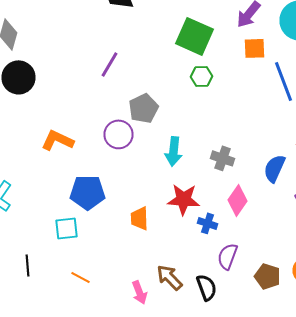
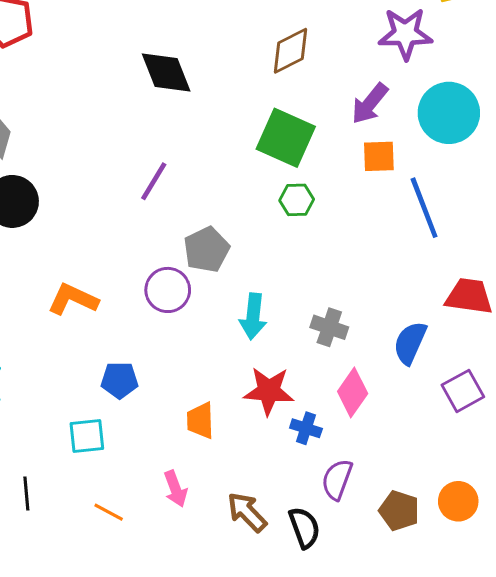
blue pentagon: (88, 192) -> (120, 380), size x0.7
pink arrow: (140, 292) -> (175, 489), moved

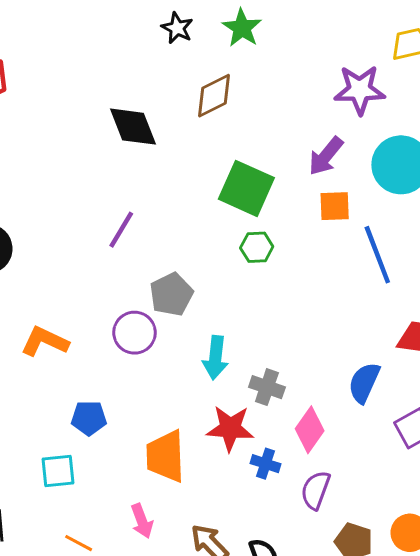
brown diamond: (290, 51) -> (214, 96), moved
gray cross: (329, 327) -> (267, 387), moved
orange trapezoid: (200, 420) -> (165, 456), size x1.5
purple semicircle: (337, 480) -> (316, 490), moved

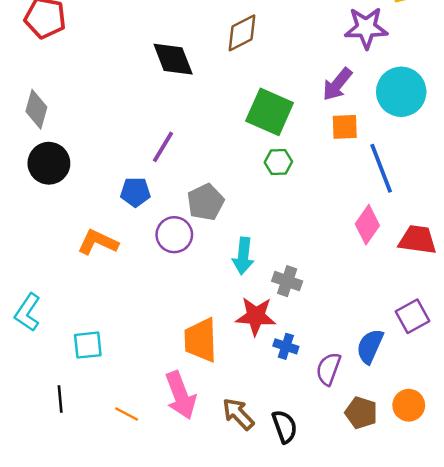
blue semicircle: (364, 383) -> (370, 346), moved
blue pentagon: (89, 418) -> (135, 192), moved
pink diamond: (310, 430) -> (367, 225), moved
cyan square: (58, 471) -> (88, 345), moved
pink arrow: (142, 521) -> (181, 395), size x1.6

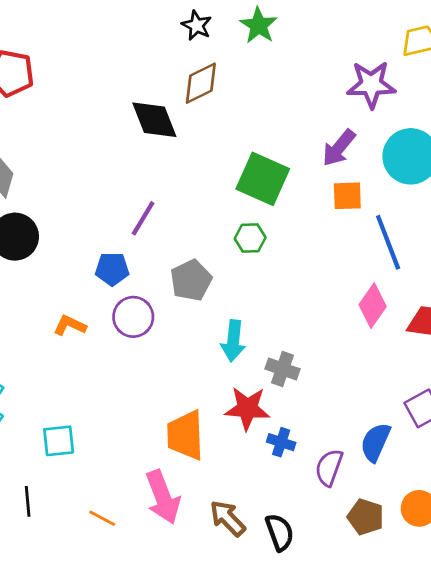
brown diamond: (242, 33) -> (201, 83), moved
green hexagon: (278, 162) -> (250, 238), moved
purple circle: (174, 235) -> (133, 317), moved
orange L-shape: (98, 242) -> (70, 325), size x0.7

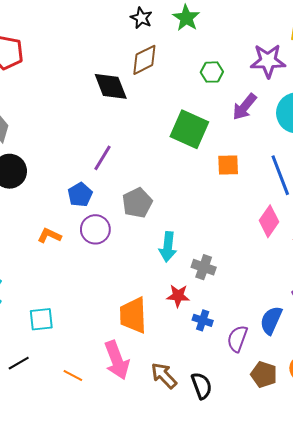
orange square: (347, 196) -> (228, 165), moved
green hexagon: (250, 238) -> (212, 72), moved
blue pentagon: (112, 269) -> (80, 195), turned -30
red star: (247, 408) -> (178, 296), size x0.7
black line: (28, 501) -> (19, 363), turned 65

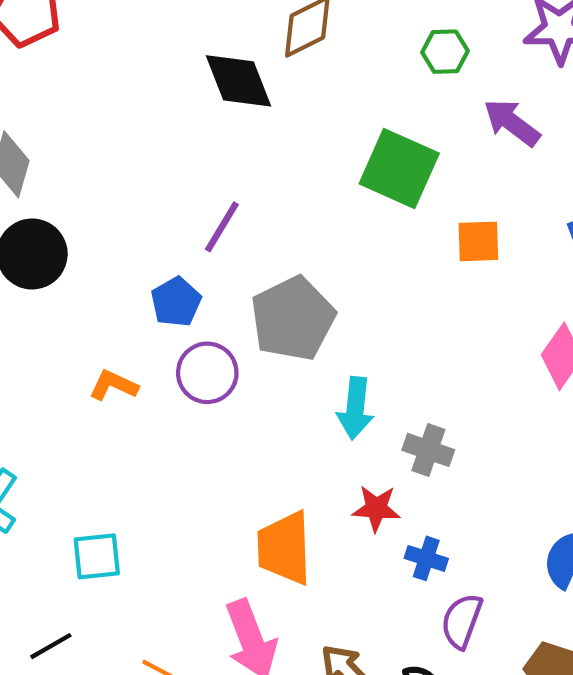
purple arrow: (245, 107) -> (512, 123), turned 88
gray pentagon: (137, 203) -> (293, 319), size x1.4
purple semicircle: (237, 339) -> (462, 621), moved

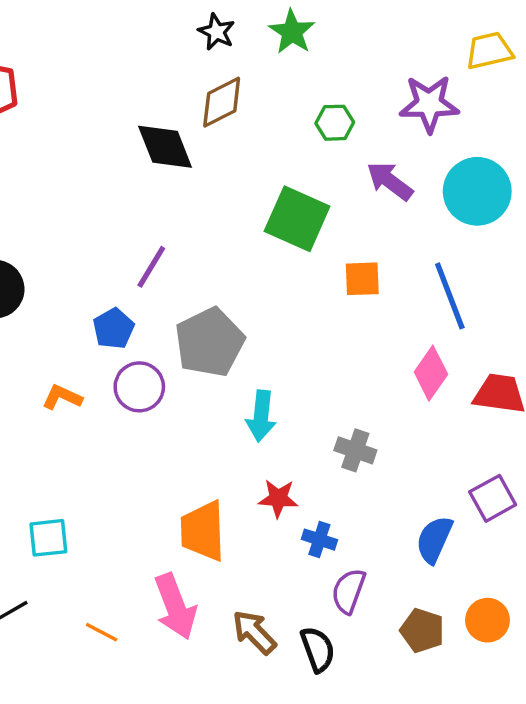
gray cross: (428, 450) -> (355, 450), moved

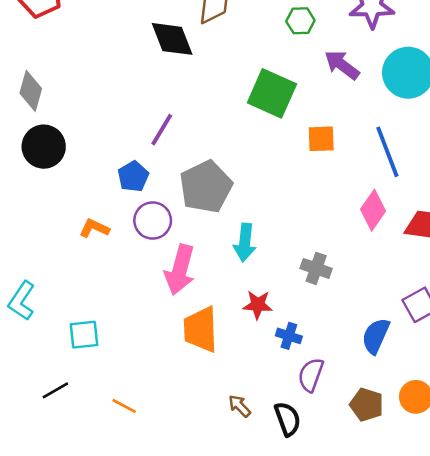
pink arrow: (175, 606) -> (180, 270), moved, turned 36
brown arrow: (254, 632) -> (240, 406), size x0.7

